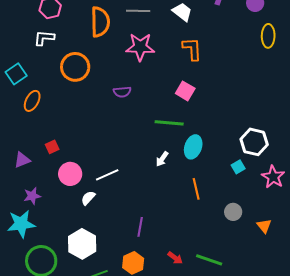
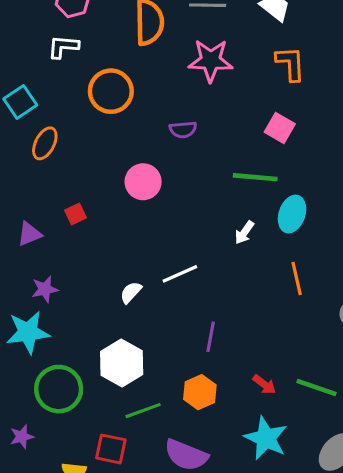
pink circle: (70, 174) -> (143, 182), moved
white line: (107, 175) -> (180, 274), moved

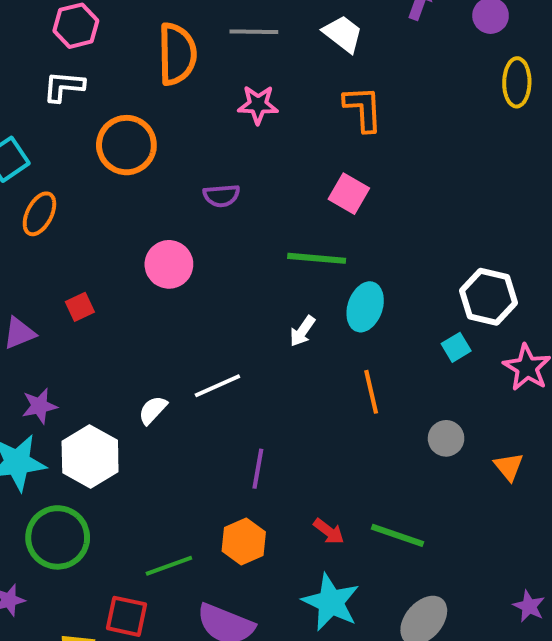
pink star: (211, 60) -> (258, 105), size x0.7
white hexagon: (122, 363) -> (90, 457), moved

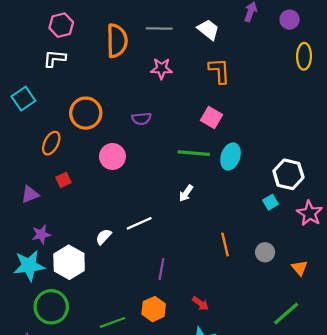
orange circle: (126, 145) -> (86, 113), moved
orange ellipse: (39, 214) -> (51, 143), moved
cyan ellipse: (365, 307) -> (230, 156), moved
orange line: (371, 392) -> (225, 244), moved
green line: (397, 535) -> (286, 314), moved, turned -60

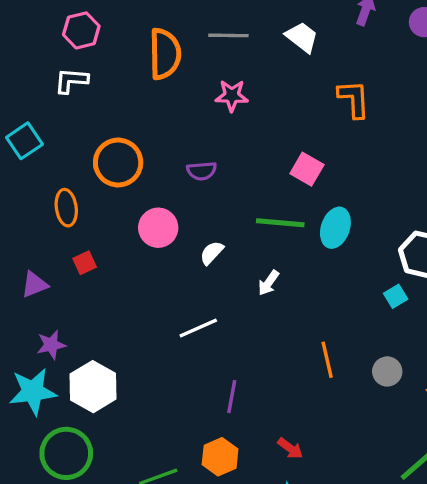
orange L-shape: (219, 71) -> (354, 99), moved
orange ellipse: (51, 143) -> (66, 208), turned -35
white semicircle: (104, 237) -> (212, 253), moved

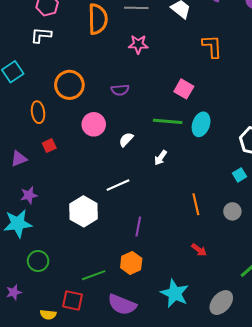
cyan square: (396, 296) -> (239, 175), moved
white hexagon: (93, 387) -> (84, 211), moved
red arrow: (290, 448) -> (199, 250), moved
green circle: (66, 453) -> (38, 261), size x0.7

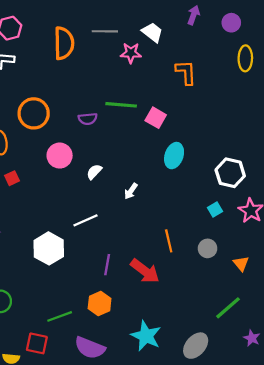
pink star: (138, 44) -> (131, 53), moved
green line: (168, 121) -> (121, 105), moved
red arrow: (199, 250) -> (145, 271), moved, size x1.8

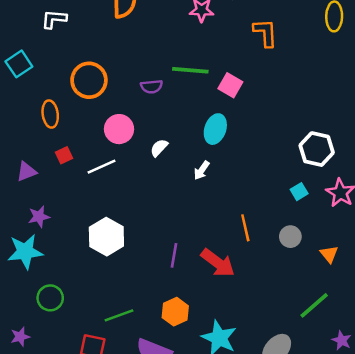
cyan ellipse: (174, 156) -> (215, 129), moved
white line: (85, 220) -> (101, 167), moved
orange hexagon: (100, 303) -> (175, 312), moved

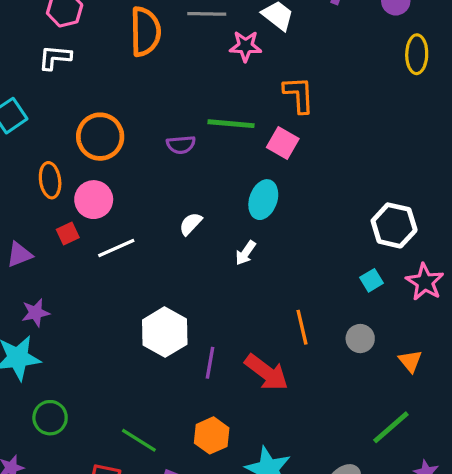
orange L-shape: (265, 33) -> (299, 95), moved
pink circle: (119, 129) -> (94, 200), moved
white hexagon: (106, 237) -> (165, 332), moved
green line: (119, 315) -> (139, 440), turned 52

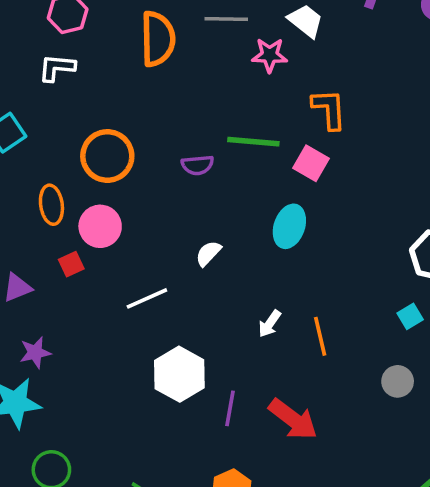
white line: (116, 248) -> (147, 298), moved
white arrow: (246, 253) -> (270, 324), moved
orange line: (302, 327) -> (320, 336), moved

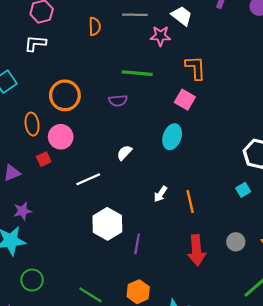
orange semicircle: (158, 39) -> (95, 26), size x0.6
green line: (253, 142) -> (137, 73), moved
gray circle: (398, 381) -> (236, 242), moved
red arrow: (293, 419) -> (197, 250), moved, turned 48

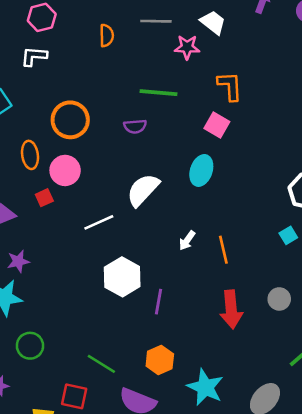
white semicircle: (124, 153) -> (143, 190), size x1.8

